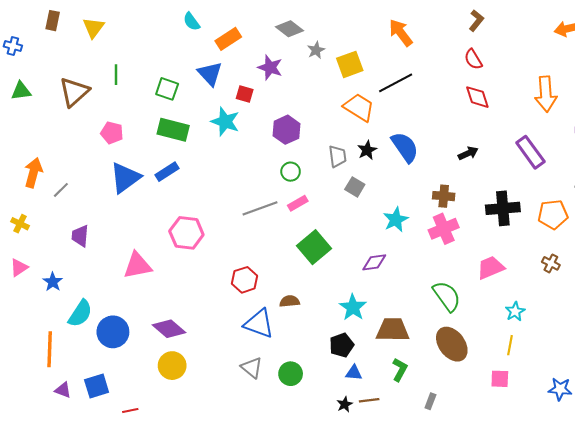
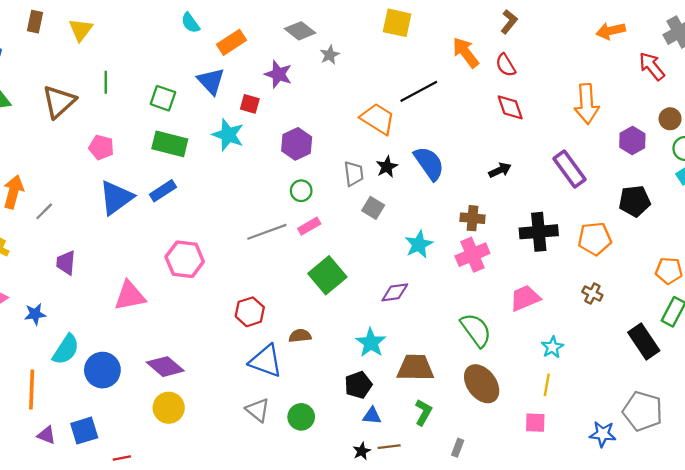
orange arrow: (401, 33) -> (466, 53), moved
yellow square: (350, 64) -> (397, 23), moved, turned 32
blue star: (53, 282) -> (35, 314), turned 30

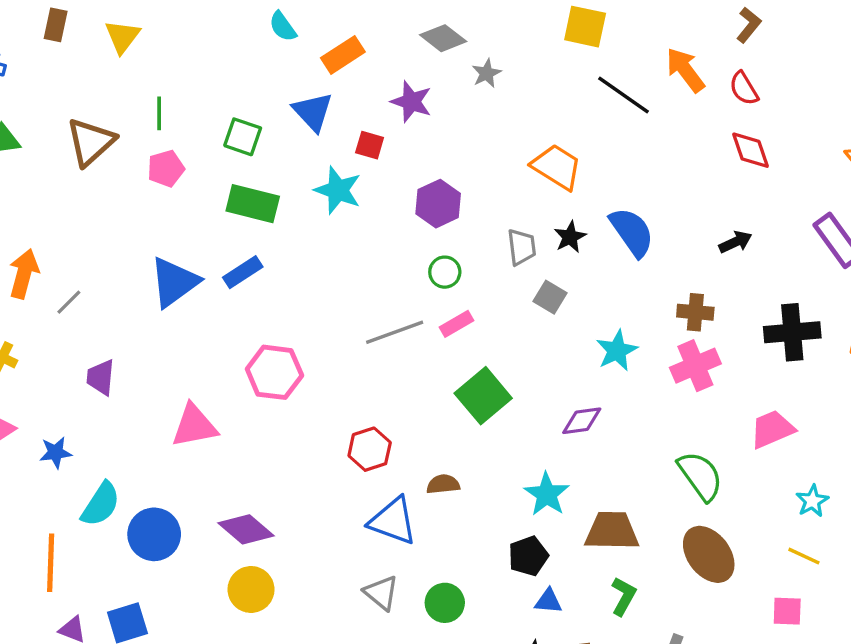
black line: (419, 91) -> (624, 95), moved, turned 63
pink pentagon: (101, 147) -> (166, 169), moved, turned -30
yellow line: (547, 385) -> (804, 556), turned -75

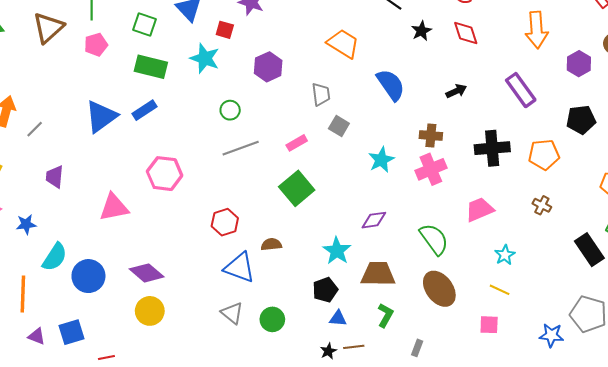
black star: (570, 237) -> (421, 31), moved
green circle: (445, 272) -> (230, 110), moved
pink rectangle: (456, 324) -> (297, 143), moved
purple diamond: (582, 421) -> (374, 220), moved

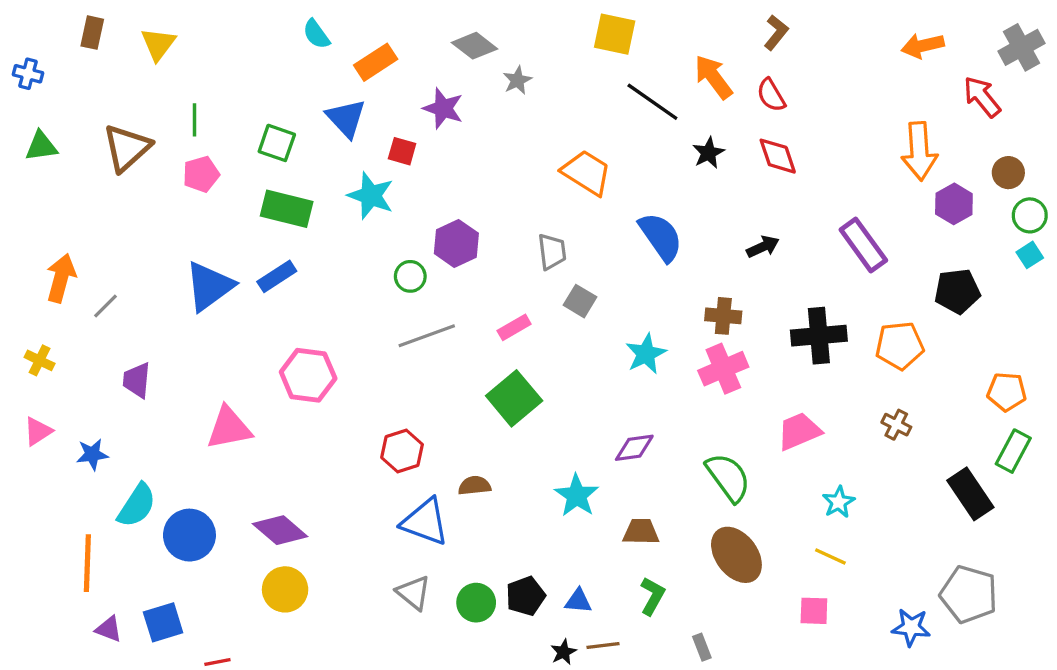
orange arrow: (537, 30) -> (919, 151), moved
purple hexagon: (268, 67) -> (456, 243), moved
brown trapezoid: (378, 274) -> (641, 532), size x0.7
black pentagon: (325, 290) -> (526, 596), moved
gray rectangle: (417, 348) -> (702, 647), turned -42

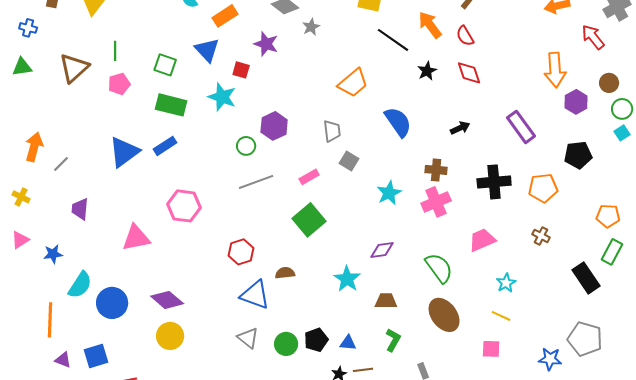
blue cross: (28, 74) -> (28, 28), moved
orange trapezoid: (587, 173) -> (353, 83), turned 108

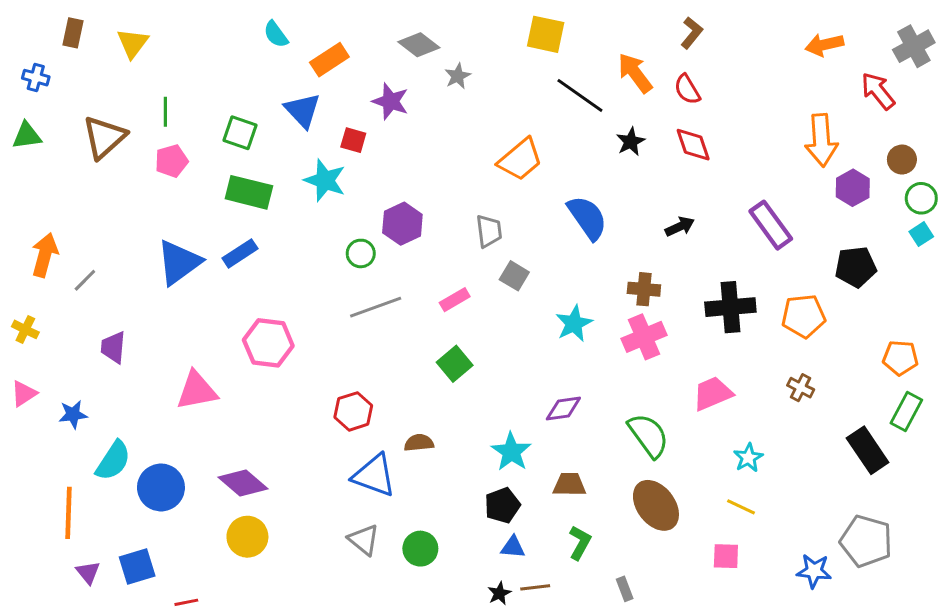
green square: (309, 220) -> (455, 364), size x0.7
black pentagon: (316, 340) -> (502, 505), moved
purple triangle: (63, 360) -> (88, 572), turned 30

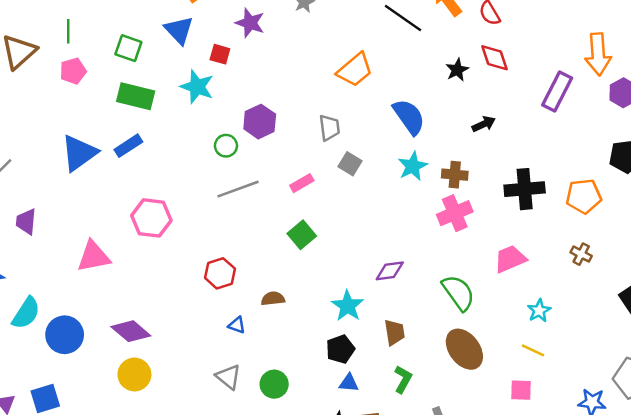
black star: (631, 142) -> (457, 70), moved
purple rectangle: (771, 225) -> (557, 91), moved, turned 63
cyan star: (574, 324) -> (413, 166), moved
blue triangle: (374, 476) -> (237, 325), size x0.5
brown trapezoid: (569, 485) -> (395, 332), turned 80

